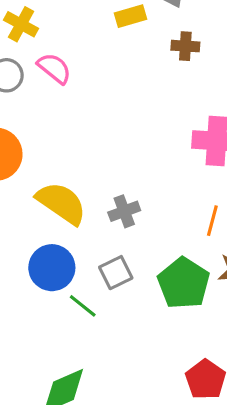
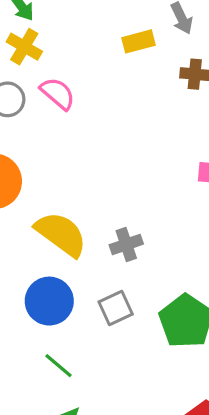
green line: (83, 306) -> (58, 366), moved

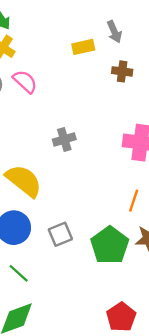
gray cross: (126, 244) -> (64, 139), moved

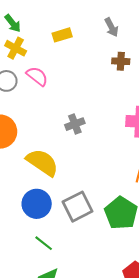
yellow rectangle: (83, 47) -> (62, 35), moved
gray square: (60, 234) -> (78, 207), size x1.4

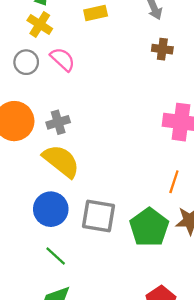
gray cross: (75, 124) -> (58, 122), moved
gray square: (78, 207) -> (99, 216), turned 32

